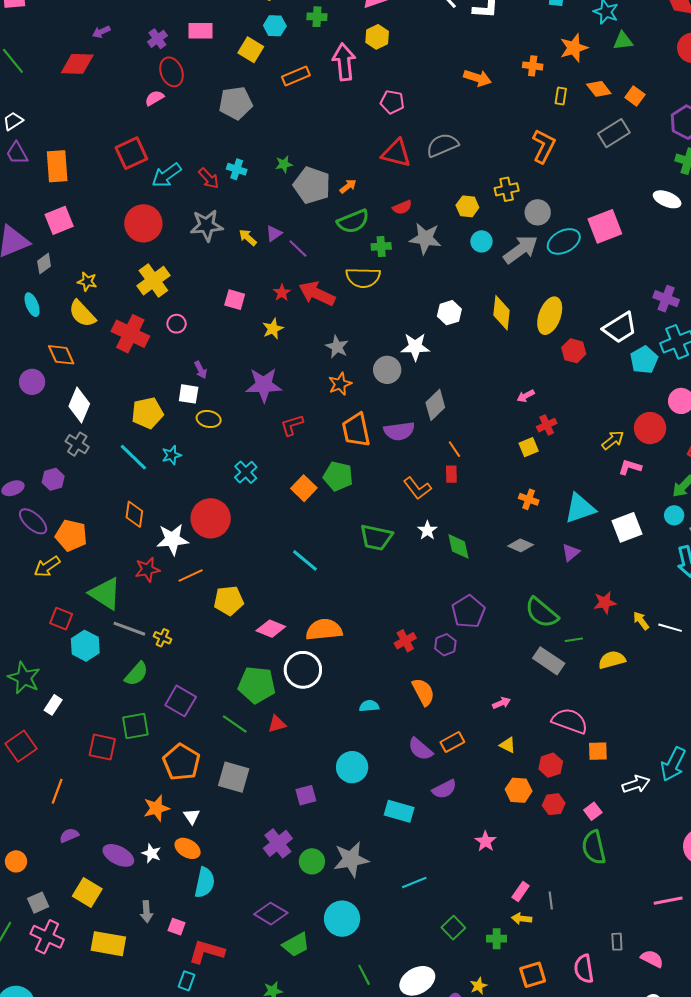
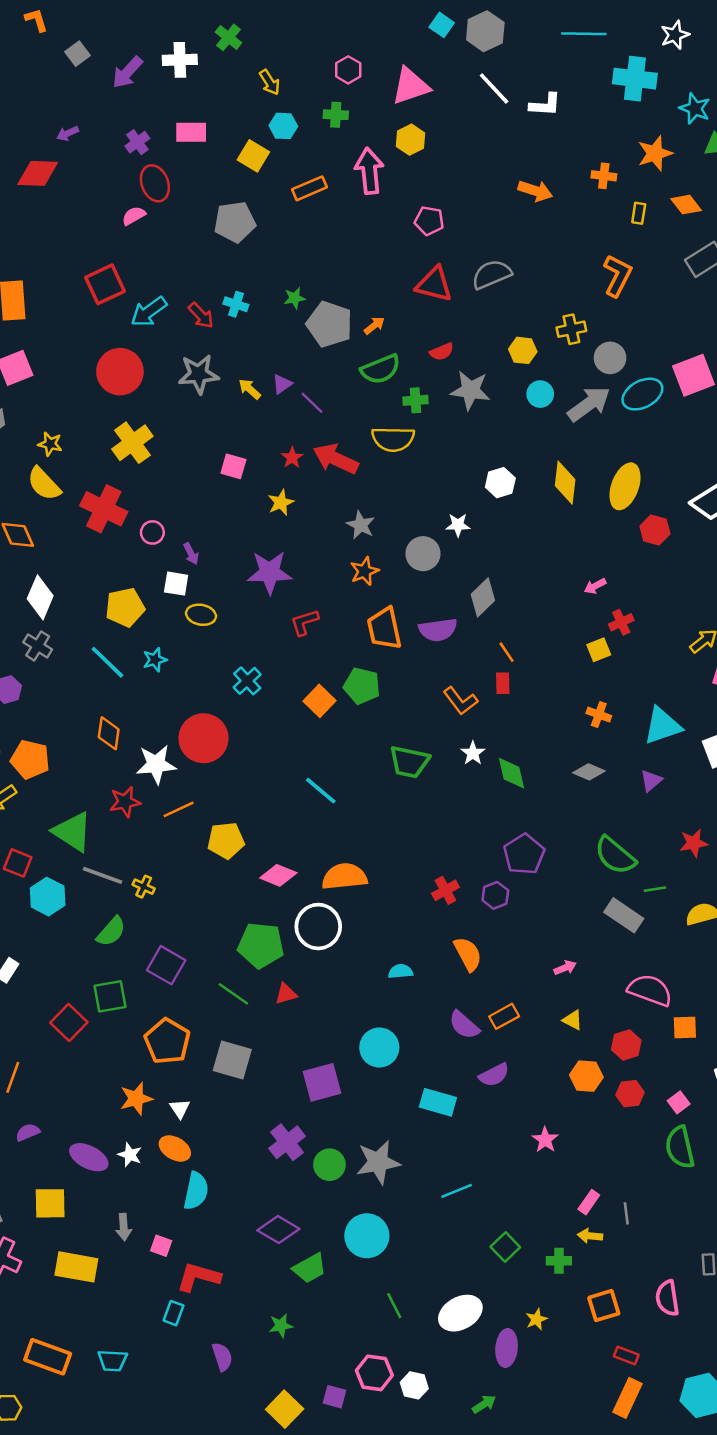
pink circle: (177, 324) -> (152, 532), moved
white star: (415, 347) -> (458, 525), size x0.7
red square: (102, 747) -> (69, 1023), turned 32
purple square: (306, 795) -> (322, 1082), size x1.5
yellow square: (87, 893) -> (50, 1203), turned -32

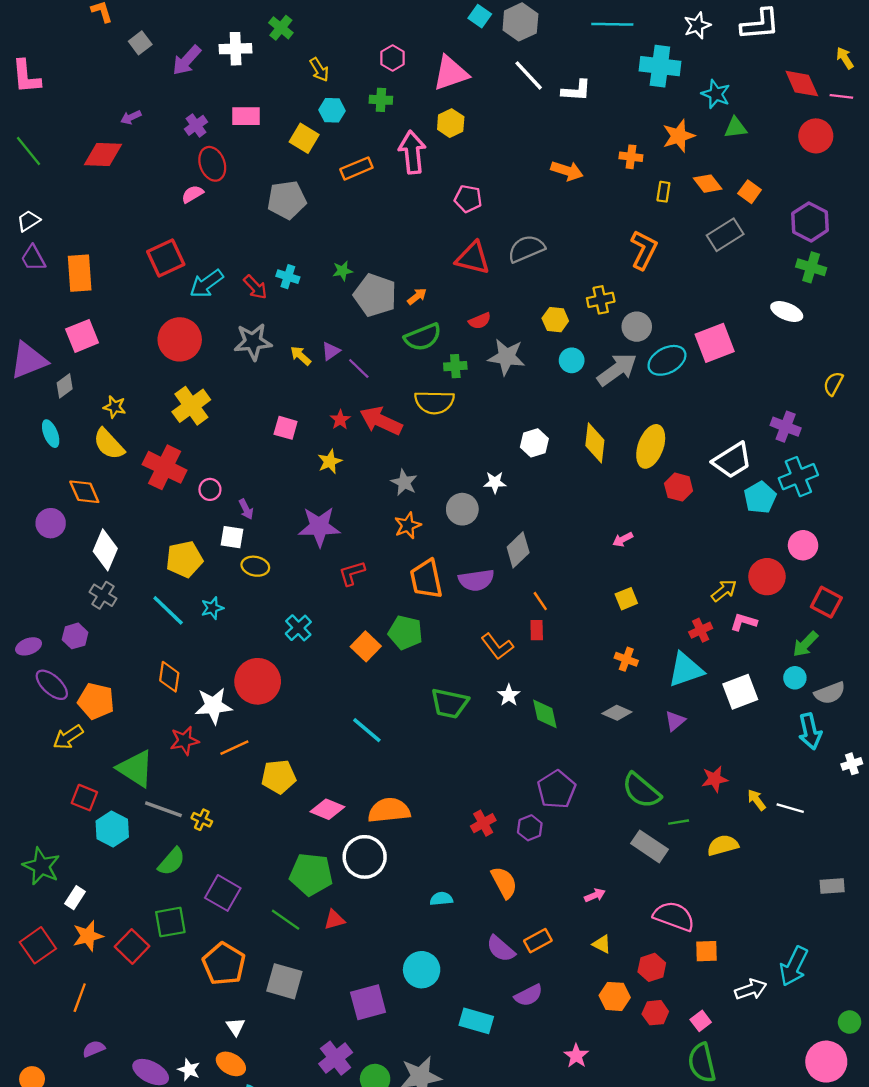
red cross: (621, 622) -> (701, 630), moved
orange star: (136, 1099) -> (88, 936), moved

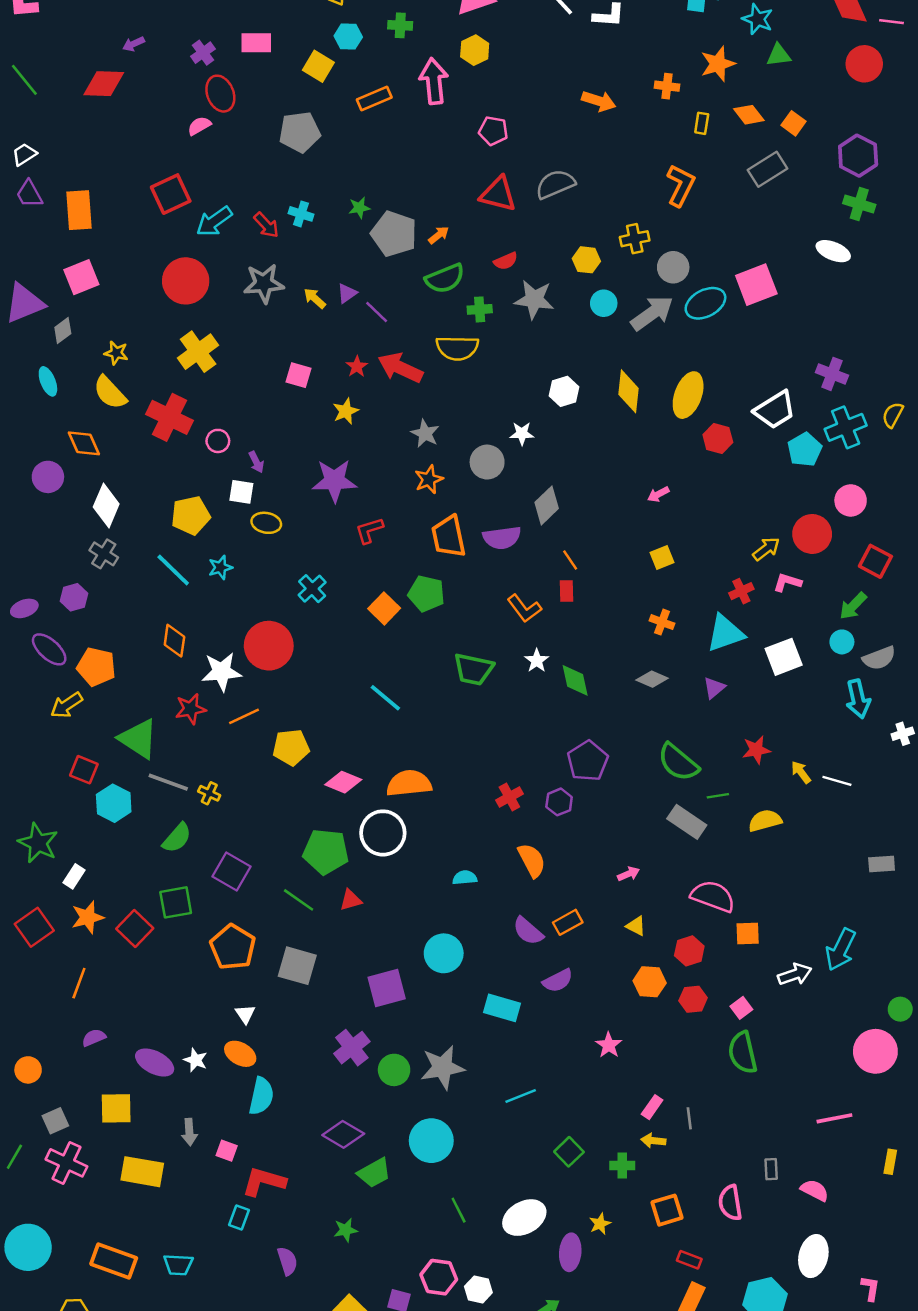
yellow semicircle: (833, 384) -> (893, 415), moved

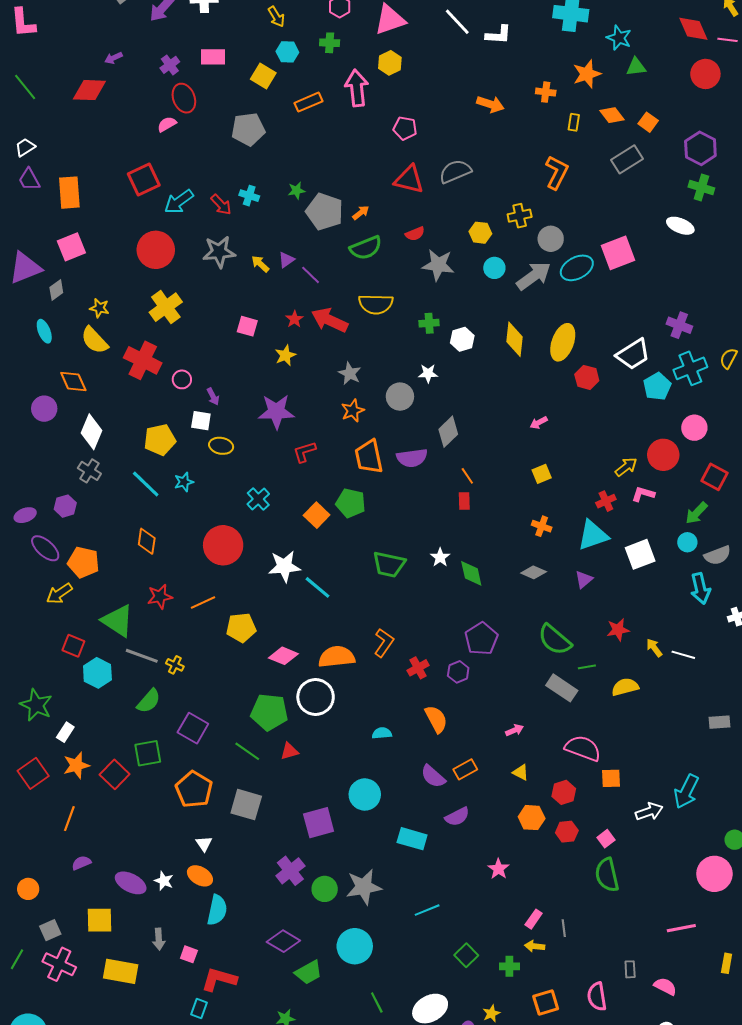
green cross: (480, 309) -> (429, 323), moved
orange L-shape: (524, 608) -> (384, 643), moved, turned -108
white star: (222, 672) -> (284, 566), moved

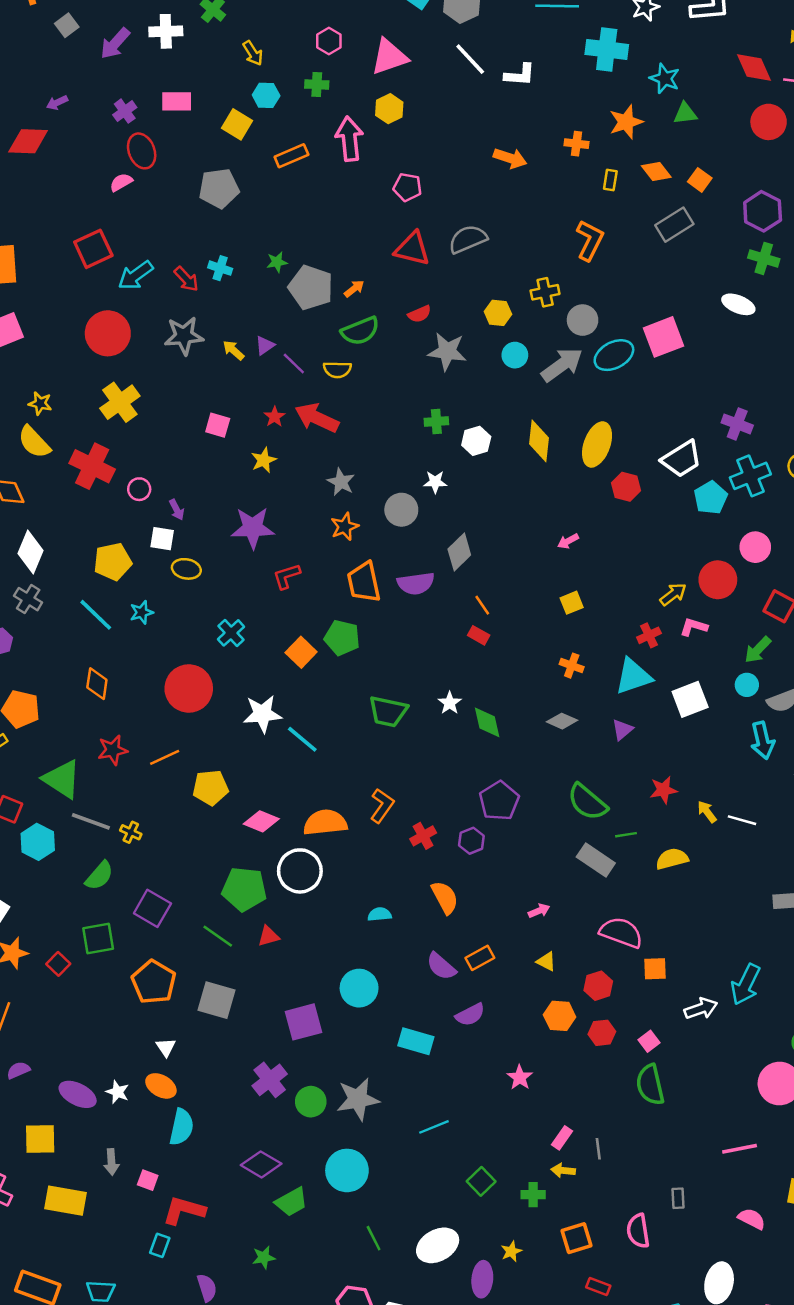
yellow semicircle: (376, 304) -> (337, 370), moved, size x0.7
red rectangle: (464, 501) -> (479, 635), turned -60
red square: (115, 774) -> (58, 964), size x0.7
pink semicircle: (665, 986) -> (752, 1219), moved

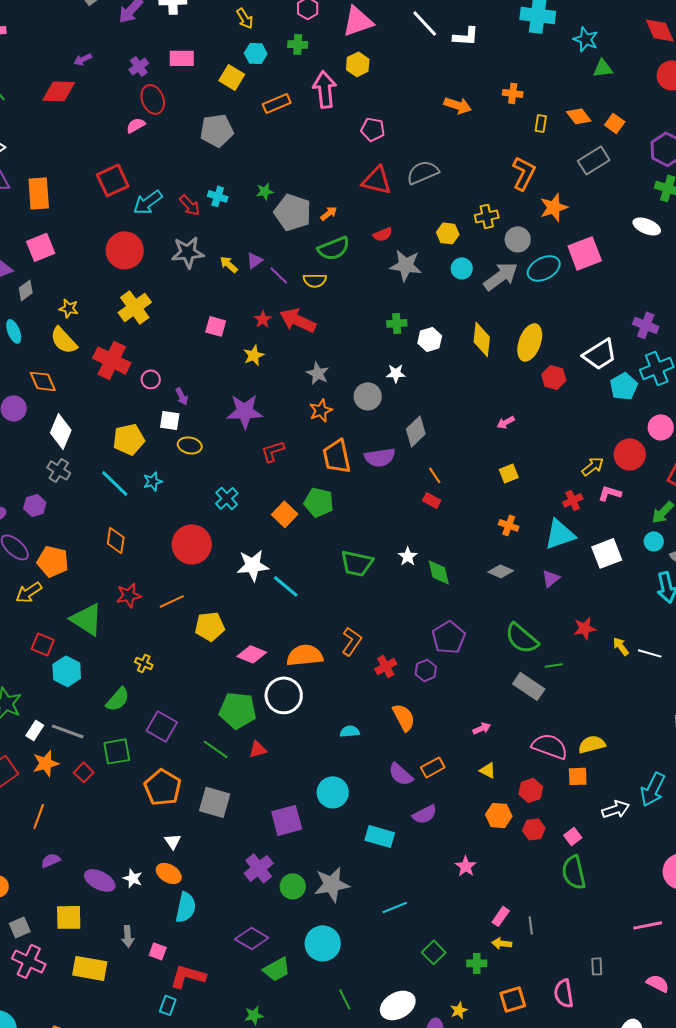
orange star: (626, 122) -> (554, 207), moved
gray line: (91, 821) -> (68, 731), moved
yellow semicircle: (672, 859) -> (592, 744), moved

